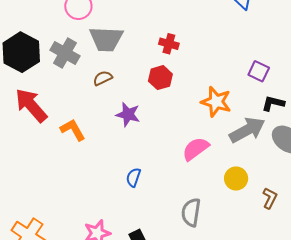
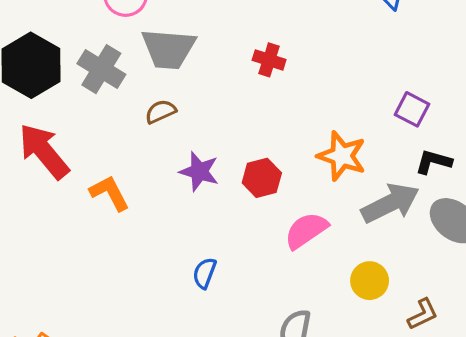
red hexagon: (160, 78) -> (262, 178), moved
brown L-shape: (270, 198) -> (423, 314), turned 35

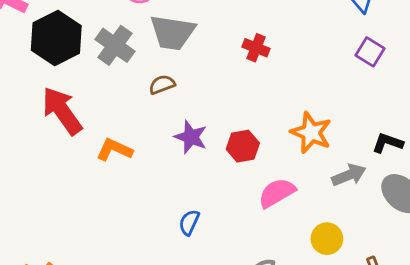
purple square: (412, 109) -> (370, 52), moved
orange L-shape: (110, 193) -> (114, 150), turned -42
gray arrow: (390, 203) -> (349, 175), size x0.7

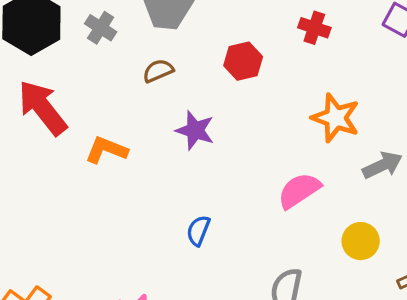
gray cross: (115, 45) -> (101, 28), size x0.7
red cross: (256, 48) -> (314, 28), moved
red hexagon: (243, 146) -> (243, 61), moved

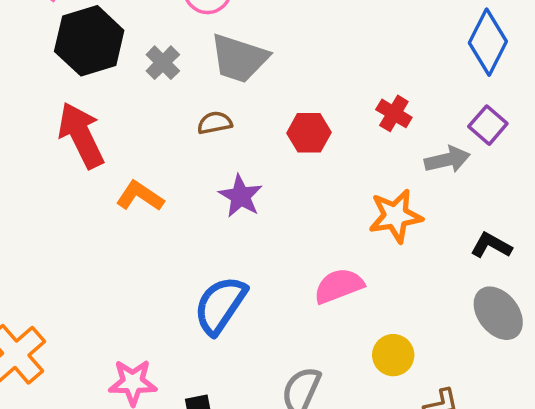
orange star: (336, 118) -> (395, 216), turned 30
gray arrow: (382, 165) -> (447, 160), moved
blue semicircle: (198, 231) -> (220, 305), size x1.8

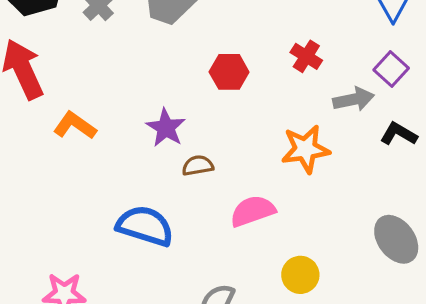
brown semicircle: (215, 123) -> (198, 165), moved
black L-shape: (491, 245) -> (399, 134), moved
blue semicircle: (220, 305) -> (145, 226), turned 72

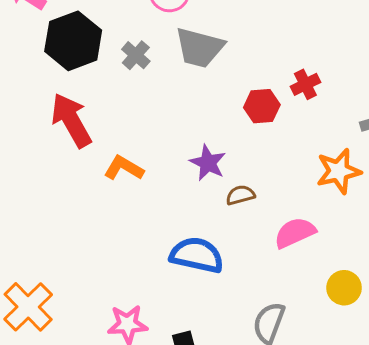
red cross: (306, 56) -> (305, 84), moved, turned 36

